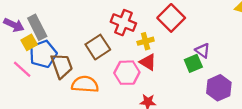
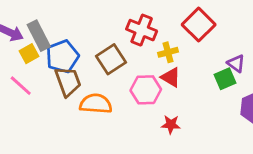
blue pentagon: (43, 54) -> (62, 56), moved

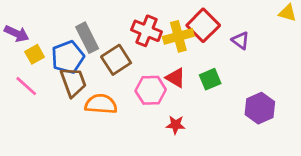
gray rectangle: (39, 36) -> (87, 38), moved
yellow cross: (168, 52) -> (178, 36), moved, size x1.5
purple triangle: (236, 63) -> (241, 40), moved
green square: (225, 79) -> (210, 79), moved

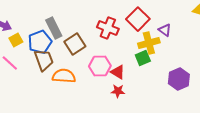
red cross: (147, 31) -> (108, 28), moved
yellow cross: (178, 36) -> (149, 43), moved
red triangle: (176, 78) -> (118, 72), moved

